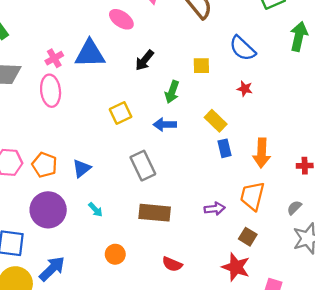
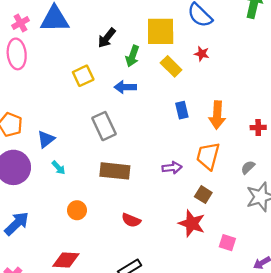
black arrow: (145, 60) -> (107, 38), moved
yellow square: (201, 66) -> (161, 31), size x1.8
yellow rectangle: (216, 121) -> (171, 66), moved
blue triangle: (82, 168) -> (46, 139), moved

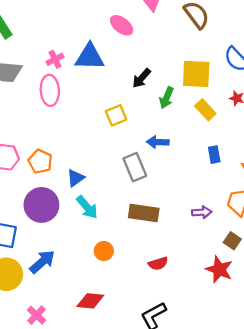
blue arrow: (125, 87) -> (158, 142), moved
cyan arrow: (59, 168) -> (87, 207), size x1.6
red semicircle: (131, 220) -> (158, 264), turned -42

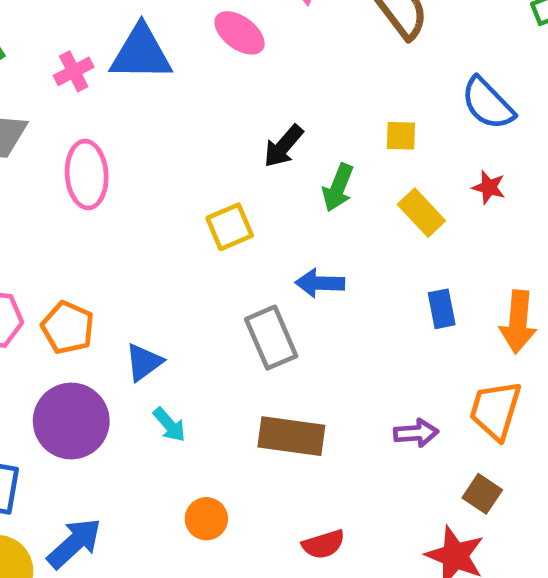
blue triangle: (90, 57) -> (141, 53), moved
pink cross: (55, 59) -> (74, 71), moved
yellow square: (196, 74) -> (401, 136), size x0.5
cyan arrow: (87, 207) -> (169, 425), size x0.7

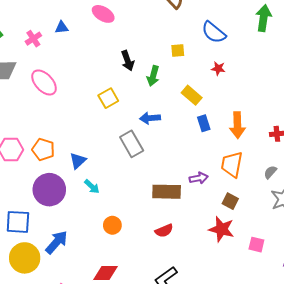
blue triangle: (141, 53) -> (62, 27), size x0.5
black arrow: (283, 146) -> (128, 61), turned -54
pink ellipse: (87, 174) -> (44, 82), turned -32
yellow rectangle: (421, 213) -> (192, 95), moved
brown rectangle: (291, 436) -> (167, 192), moved

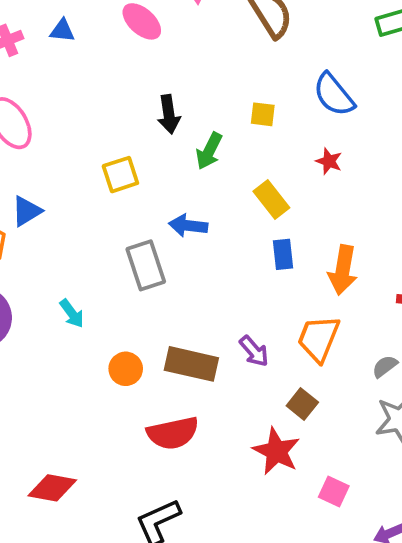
blue triangle: (78, 161) -> (27, 211), moved
purple arrow: (199, 178) -> (254, 351), turned 48
cyan arrow: (92, 186) -> (72, 313), moved
orange circle: (112, 225) -> (126, 369), moved
red semicircle: (164, 231) -> (173, 433), size x1.5

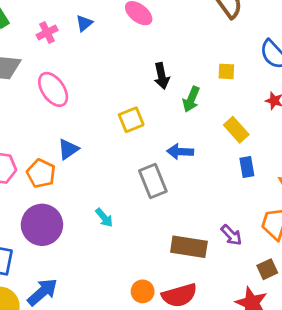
blue triangle: (62, 31) -> (84, 23), turned -42
orange circle: (126, 369) -> (143, 291), moved
brown square: (302, 404) -> (267, 269), turned 30

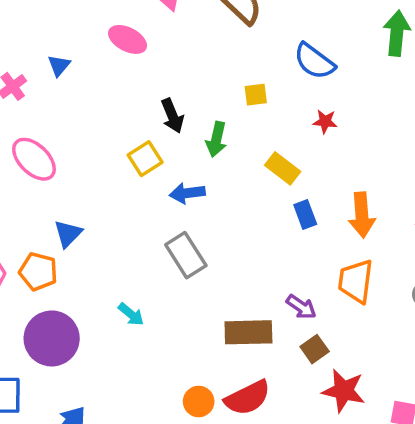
yellow square: (131, 120) -> (145, 159), moved
blue arrow: (180, 152) -> (187, 193), moved
brown square: (267, 269) -> (315, 349), moved

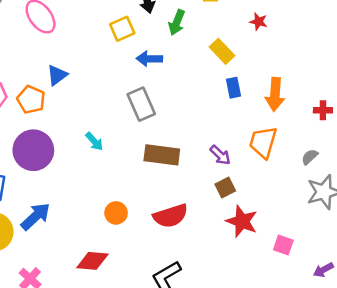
brown rectangle: (248, 332) -> (162, 155), moved
orange circle: (199, 401) -> (116, 213), moved

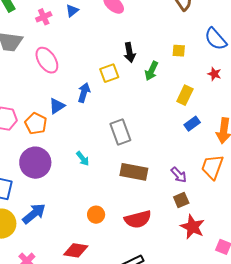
yellow rectangle: (222, 51) -> (185, 95), turned 66
blue arrow: (149, 59) -> (84, 93), moved, turned 102
blue rectangle: (233, 88) -> (192, 124), turned 63

